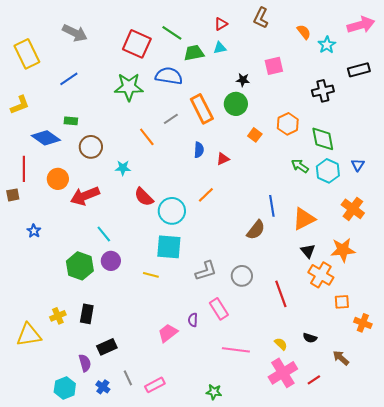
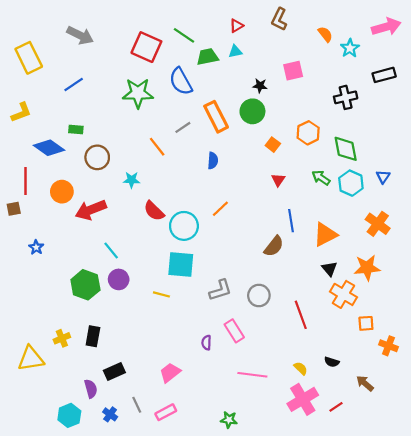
blue semicircle: (169, 76) -> (181, 81), turned -128
red triangle: (223, 159) -> (278, 180), moved, turned -32
pink trapezoid: (168, 333) -> (170, 373), moved

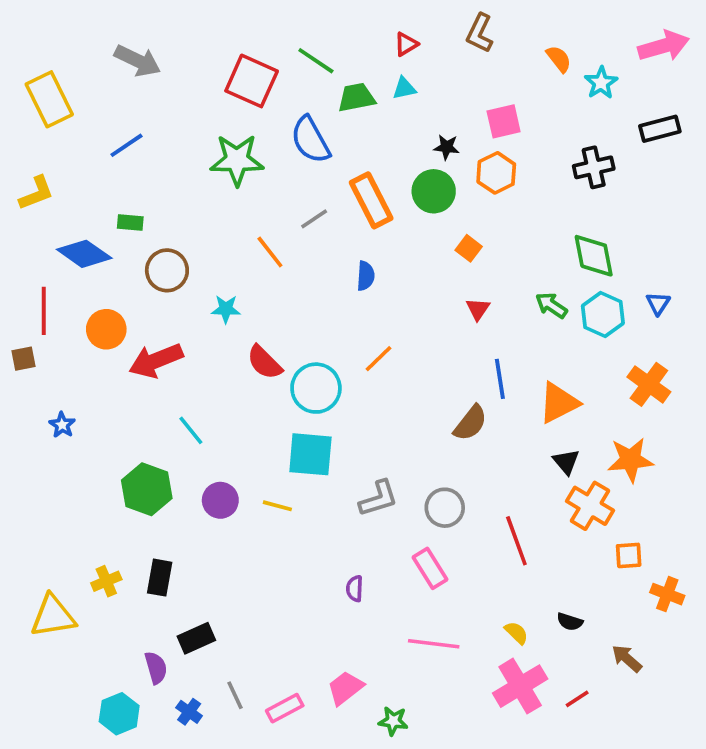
orange hexagon: (308, 133) -> (496, 173), moved
purple circle: (119, 279) -> (220, 500), moved
pink rectangle: (234, 331) -> (430, 568), moved
pink trapezoid: (170, 373) -> (345, 688), moved

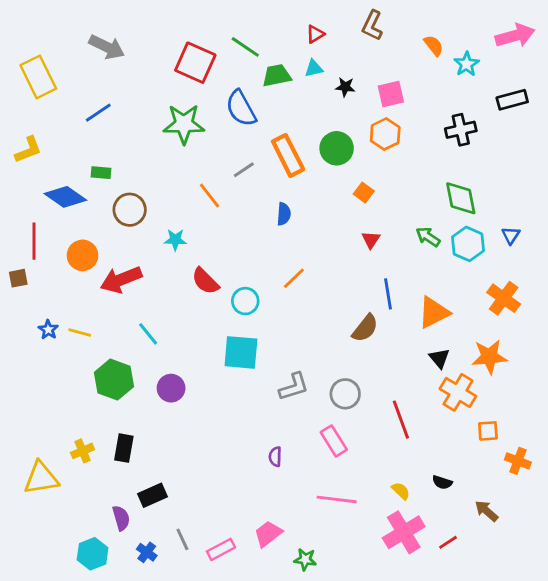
black star: (447, 147) -> (345, 87), moved
cyan circle: (316, 388) -> (245, 301), size x0.7
yellow line: (277, 506) -> (80, 332), moved

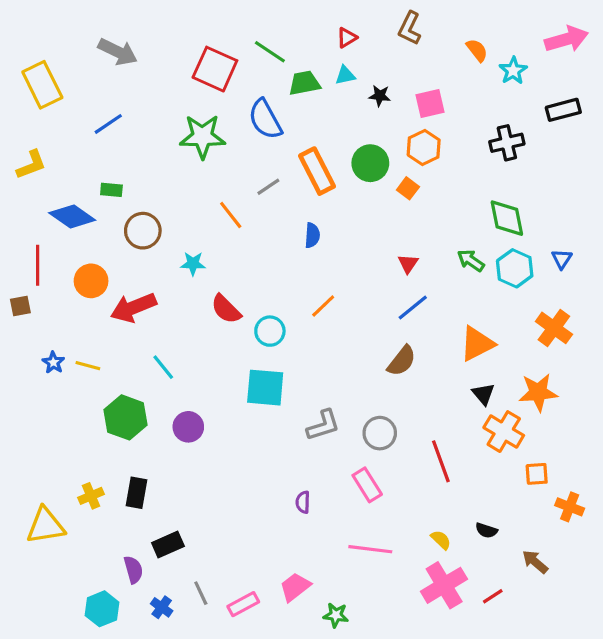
orange square: (364, 193) -> (408, 188), moved
blue line: (388, 294) -> (413, 308), moved, turned 60

